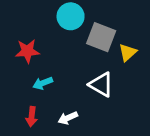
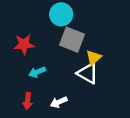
gray square: (101, 37) -> (72, 40), moved
yellow triangle: (128, 53) -> (94, 58), moved

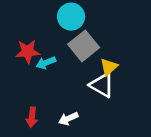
gray square: (72, 40) -> (84, 46), turned 30
cyan arrow: (37, 72) -> (46, 63), moved

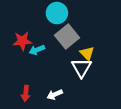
yellow triangle: (109, 67) -> (87, 53), turned -32
white triangle: (102, 85) -> (81, 68), turned 30

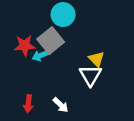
gray square: (67, 36) -> (51, 41), moved
white arrow: (55, 95) -> (61, 105), turned -112

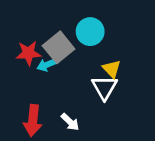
cyan circle: (63, 15) -> (90, 32), moved
red arrow: (28, 104) -> (33, 121), size x1.5

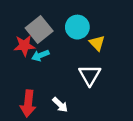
gray square: (59, 47) -> (39, 30), moved
yellow triangle: (112, 69) -> (97, 43), moved

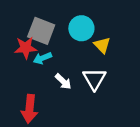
gray square: (39, 30) -> (41, 31), turned -30
white arrow: (60, 105) -> (63, 82), moved

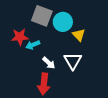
gray square: (41, 31) -> (42, 16), moved
red arrow: (29, 109) -> (44, 84), moved

